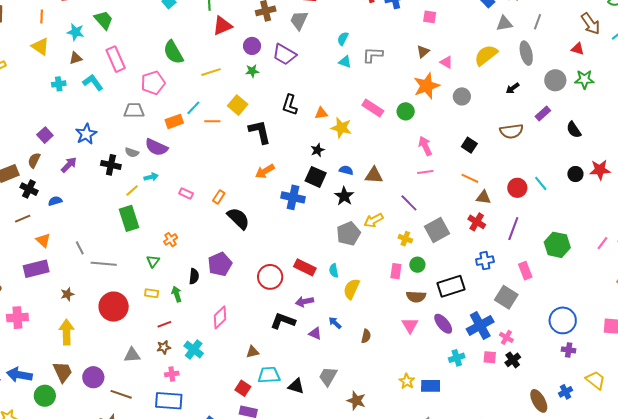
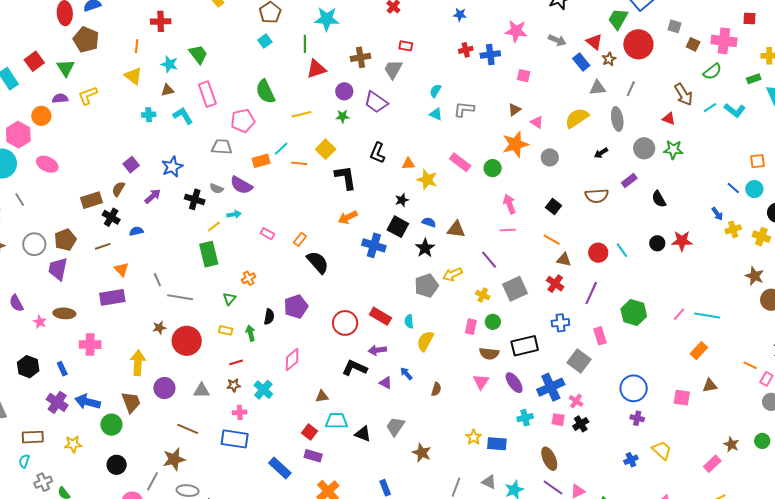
brown star: (67, 294) -> (159, 328), moved
purple circle: (93, 377) -> (164, 388), moved
brown ellipse: (539, 401) -> (549, 459), moved

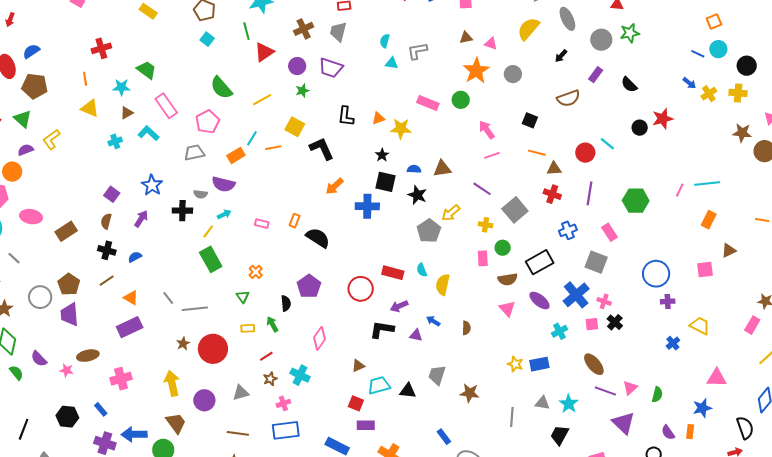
brown triangle: (514, 110) -> (466, 38), turned 40
brown rectangle: (91, 200) -> (66, 231), moved

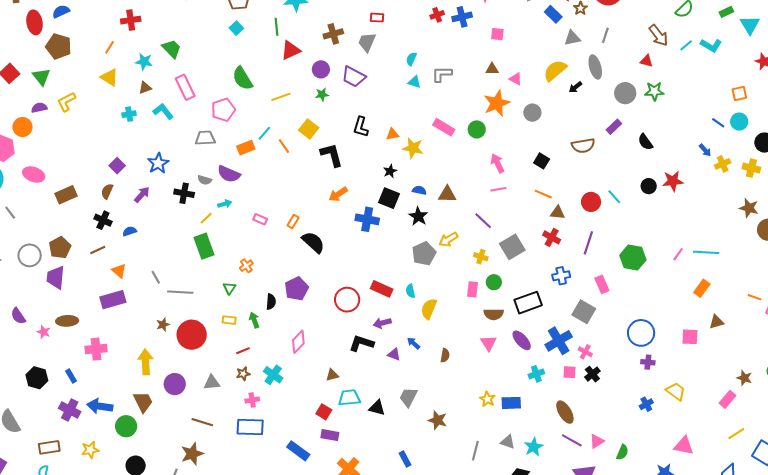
black arrow: (561, 56) -> (575, 87), moved
orange line: (85, 79) -> (110, 47), turned 32
orange line: (273, 148) -> (284, 146), turned 56

